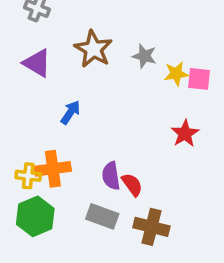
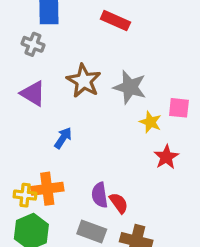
gray star: (144, 56) -> (130, 87), size x1.5
yellow star: (176, 74) -> (150, 122), moved, turned 30

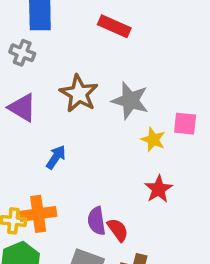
red star: (166, 157) -> (159, 189), moved

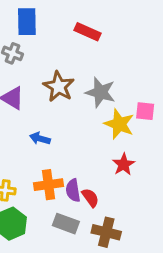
yellow star: (153, 140) -> (119, 124), size x1.5
blue arrow: (56, 157) -> (40, 138), turned -108
orange cross: (38, 214) -> (49, 185), moved

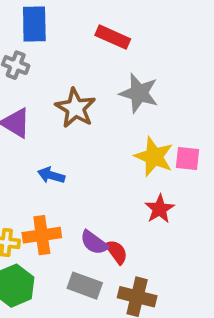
gray star: (100, 92) -> (139, 93), moved
pink square: (145, 111) -> (188, 158), moved
orange cross: (49, 185) -> (42, 235), moved
purple semicircle: (73, 190) -> (94, 243), turned -45

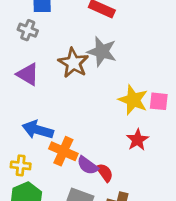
gray star: (139, 93) -> (102, 51), moved
blue arrow: (51, 175) -> (38, 130), moved, size x1.5
orange cross: (42, 235) -> (63, 151), moved, turned 32

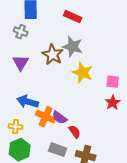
purple triangle: (28, 74) -> (21, 63), turned 30
yellow star: (133, 100) -> (83, 73), moved
red star: (137, 140) -> (113, 103), moved
purple semicircle: (88, 165) -> (60, 118), moved

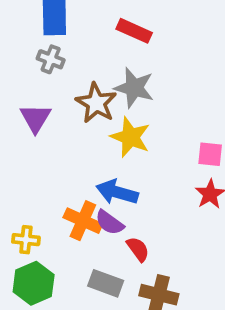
gray cross: (21, 32) -> (51, 59), moved
yellow star: (83, 73) -> (130, 137), moved
blue arrow: (28, 102) -> (117, 192), moved

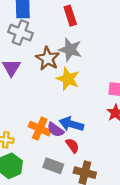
red rectangle: (134, 31) -> (70, 16), turned 48
gray cross: (51, 59) -> (20, 33), size x1.5
blue arrow: (117, 192) -> (71, 124), moved

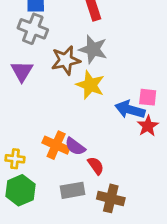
brown star: (48, 59) -> (66, 60), turned 30
blue arrow: (71, 124) -> (130, 110), moved
gray rectangle: (53, 166) -> (72, 190), turned -30

